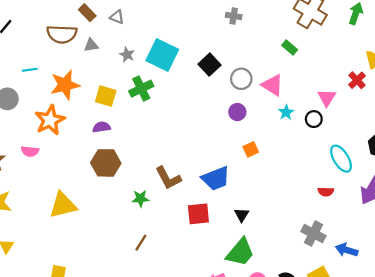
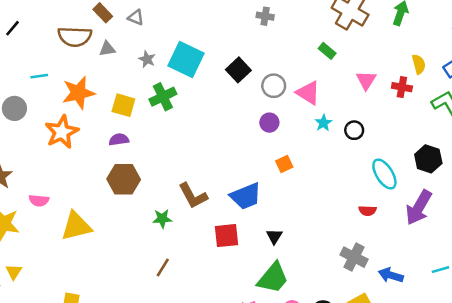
red cross: (357, 80) -> (402, 87), turned -36
pink triangle: (327, 98) -> (366, 80), moved
pink semicircle: (30, 151) -> (39, 200), moved

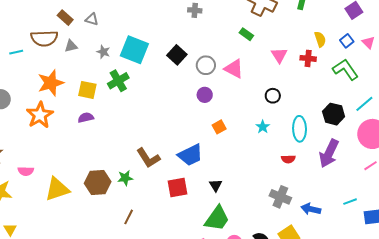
cyan line: (39, 76) -> (16, 52), moved
cyan star: (323, 123) -> (263, 127), moved
cyan ellipse: (384, 174) -> (300, 129), turned 35
brown hexagon: (124, 179) -> (98, 183), moved

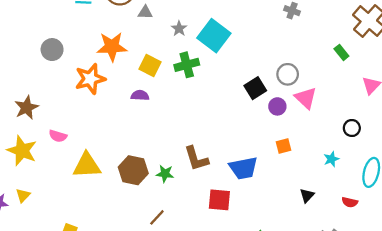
black square: (177, 55) -> (255, 88), moved
pink triangle: (234, 69) -> (306, 98), moved
black triangle: (216, 185) -> (307, 195), moved

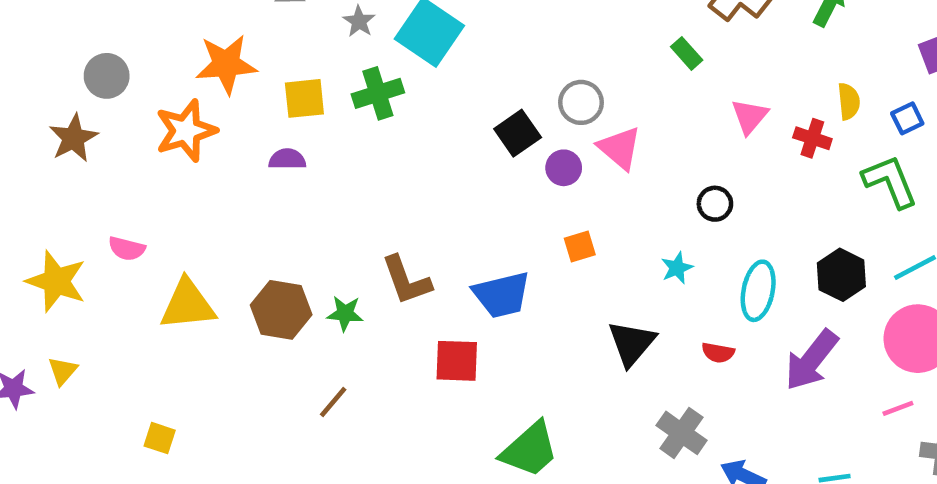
yellow square: (150, 66) -> (304, 98), turned -30
brown star: (26, 108) -> (73, 138), moved
black triangle: (307, 195) -> (632, 343), size x1.6

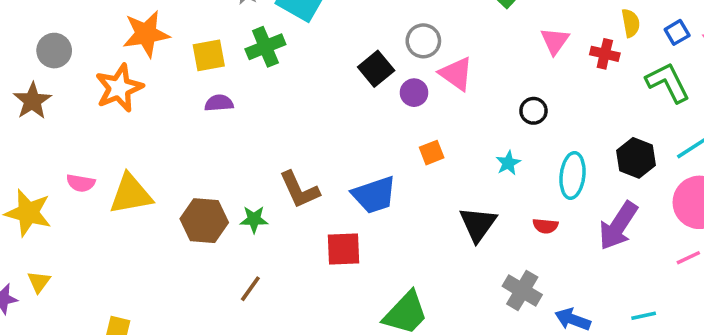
purple semicircle: (287, 159) -> (219, 103), moved
yellow triangle: (188, 305) -> (131, 194), moved

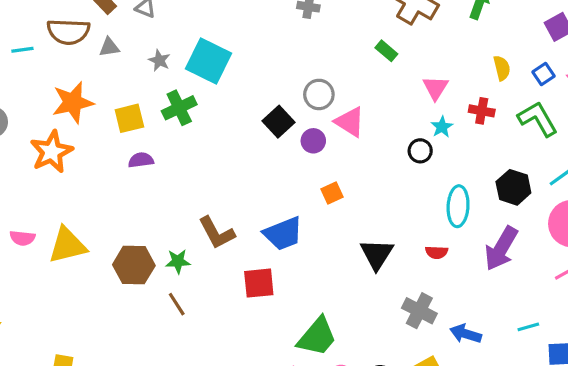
red cross: (605, 54) -> (482, 111), moved
cyan star: (508, 163) -> (442, 127), moved
brown line: (250, 289) -> (177, 304), moved, turned -65

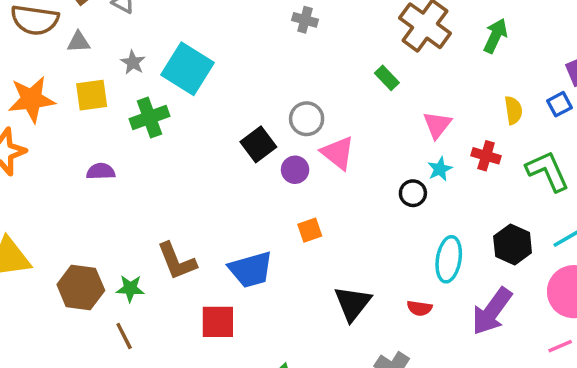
blue square: (543, 74) -> (559, 104), moved
yellow square: (129, 118) -> (92, 95), moved

